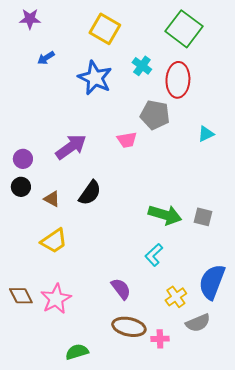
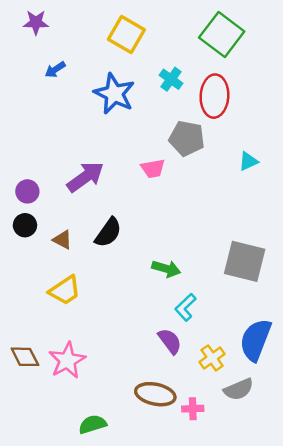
green arrow: (165, 215) -> (166, 269), moved, size x0.7
gray square: (203, 217) -> (245, 261), size x1.8
purple semicircle: (121, 289) -> (170, 341), moved

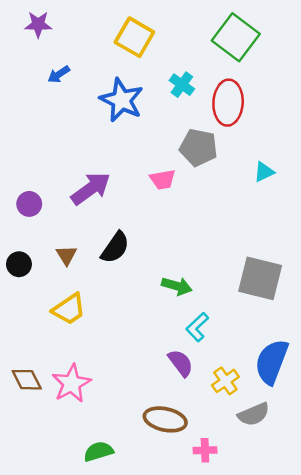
black circle: (25, 225) -> (19, 264), moved
brown triangle: (62, 240) -> (66, 255), turned 30
pink cross: (193, 409) -> (205, 450), moved

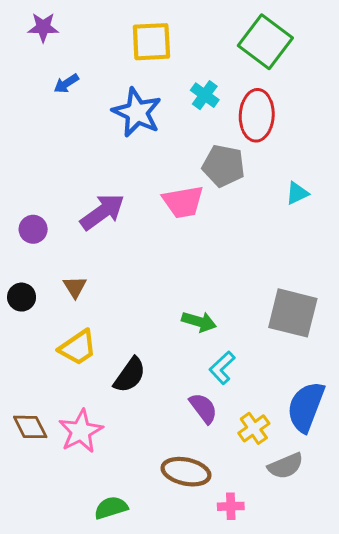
yellow square: (134, 37) -> (151, 42), turned -33
pink trapezoid: (163, 180) -> (183, 202), size x1.4
black semicircle: (115, 248) -> (130, 375), moved

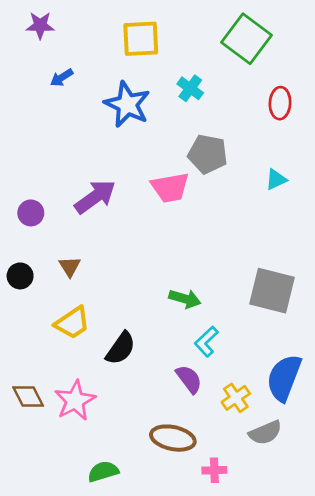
red ellipse: (257, 115) -> (280, 103), moved, size x0.7

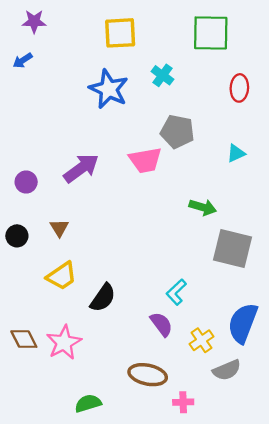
green square: (247, 39) -> (211, 33), turned -36
blue arrow: (62, 78) -> (23, 60), moved
green arrow: (185, 299) -> (203, 207), moved

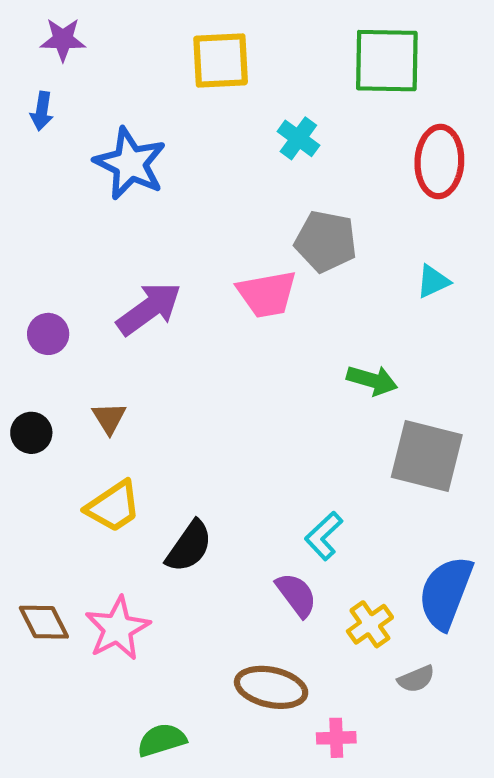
blue arrow: (23, 60) -> (42, 111), turned -48
red ellipse: (239, 88) -> (439, 161), size x1.4
blue star: (109, 89) -> (130, 164), moved
gray semicircle: (227, 370) -> (416, 679), size x0.7

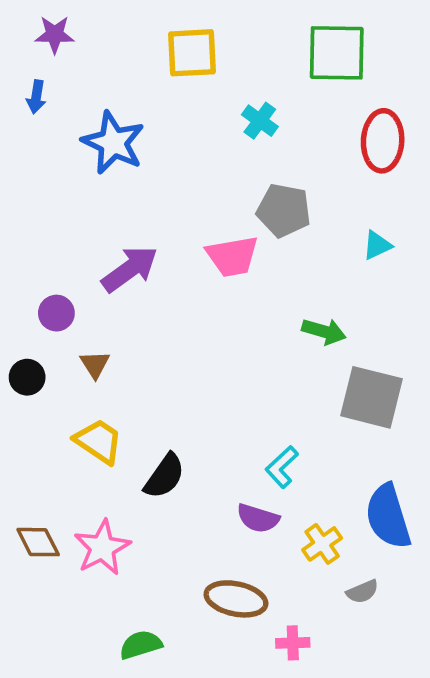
purple circle: (48, 334) -> (56, 313), moved
yellow trapezoid: (113, 506) -> (99, 441), turned -112
blue semicircle: (446, 593) -> (388, 516), turned -38
purple semicircle: (296, 595) -> (258, 518), turned 144

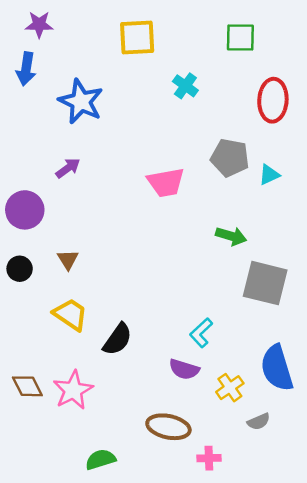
green square: (337, 53) -> (240, 38), size x0.7
blue arrow: (36, 97) -> (26, 69), size x1.4
gray pentagon: (284, 210) -> (230, 158), moved
purple arrow: (130, 269) -> (68, 168), moved, size x0.6
purple circle: (56, 313) -> (25, 210), moved, size x1.5

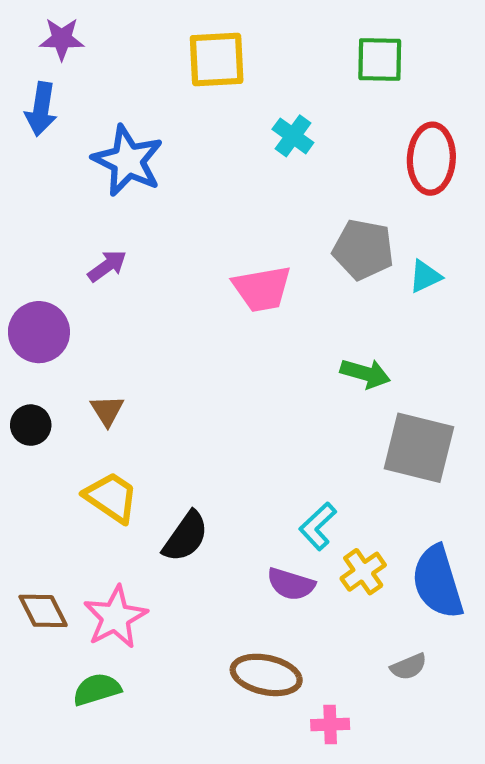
yellow cross: (230, 388) -> (363, 572), moved
green semicircle: (101, 459) -> (97, 689), moved

